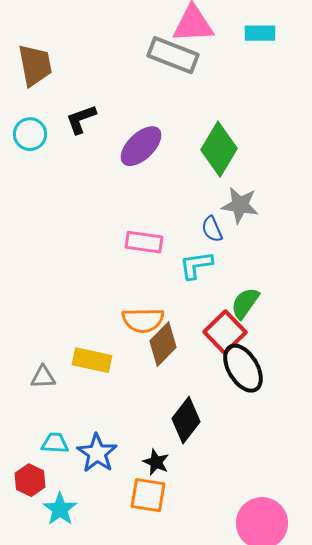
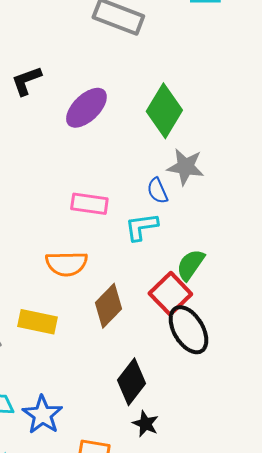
orange semicircle: (143, 320) -> (66, 264), moved
black star: (156, 462) -> (145, 424), moved

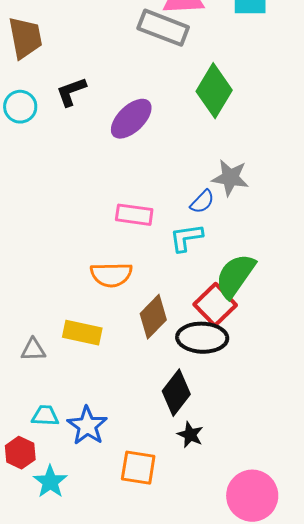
green diamond: (164, 111) -> (214, 91), moved
blue semicircle: (157, 191) -> (202, 202), turned -112
green semicircle: (190, 265) -> (235, 276), size x1.4
black ellipse: (188, 330) -> (202, 338), moved, turned -57

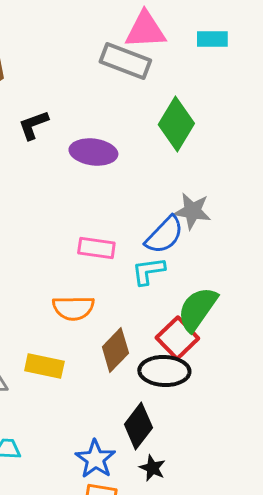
purple ellipse: (131, 119) -> (93, 152), turned 51
blue semicircle: (202, 202) -> (164, 235), size x1.6
blue star: (87, 426) -> (95, 459), moved

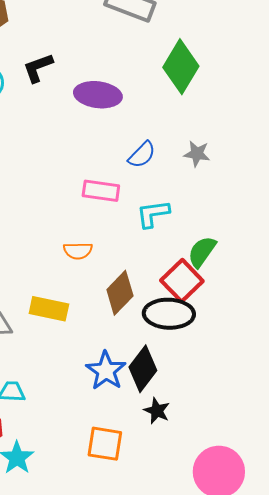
gray star: (192, 211) -> (197, 154), size x0.7
blue semicircle: (164, 235) -> (142, 155), moved, size x0.7
orange semicircle: (73, 308) -> (78, 251), size x0.7
green semicircle: (197, 309) -> (202, 252), size x0.7
blue star: (95, 459) -> (106, 371), moved

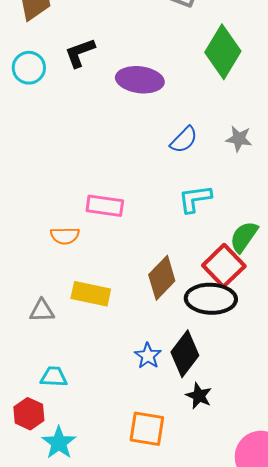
pink rectangle: (101, 191) -> (105, 206), moved
orange semicircle: (78, 251) -> (65, 236), moved
blue star: (106, 371) -> (148, 356), size x0.7

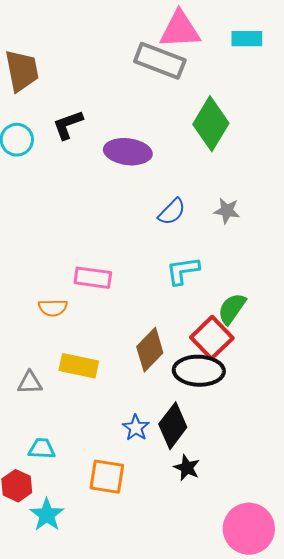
orange square: (147, 429) -> (107, 477), moved

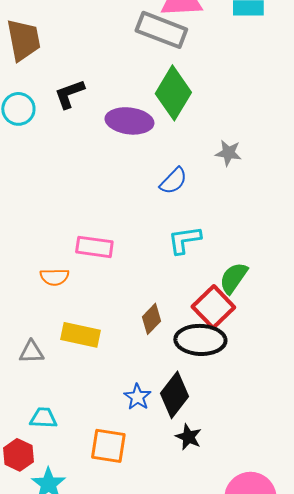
green diamond: (211, 124) -> (173, 93), moved
gray star: (227, 211) -> (228, 153), moved
brown diamond: (150, 350) -> (151, 319), size x0.7

